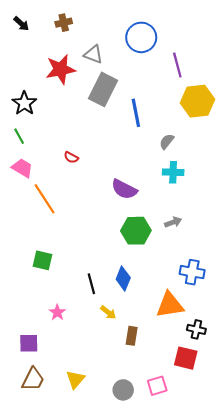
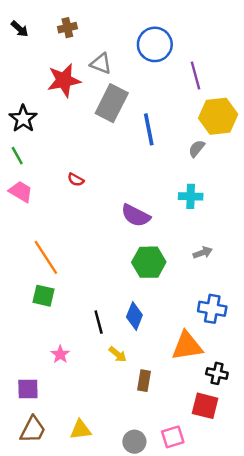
gray semicircle: (167, 141) -> (197, 149), moved
orange line: (45, 199) -> (46, 257), moved
gray arrow: (173, 222) -> (203, 253), moved
yellow triangle: (75, 379) -> (81, 430), turned 42

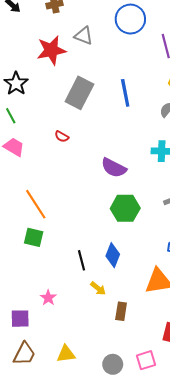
gray rectangle: (112, 103) -> (79, 93), moved
pink star: (60, 354) -> (48, 298), moved

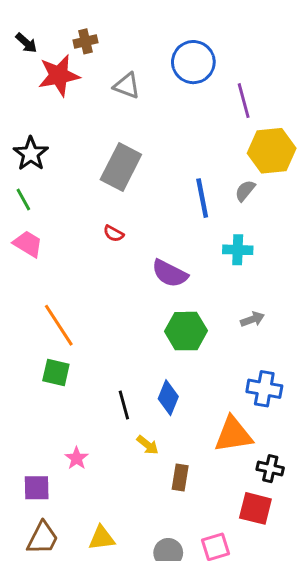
red star: (51, 50) -> (59, 75), moved
blue line: (125, 93) -> (202, 198), moved
red semicircle: (62, 137) -> (114, 234), moved

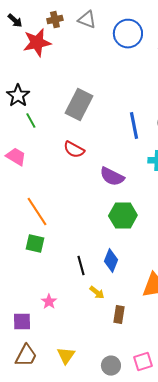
gray triangle: (127, 86) -> (87, 20), moved
green line: (23, 200) -> (31, 121), moved
red semicircle: (114, 234) -> (74, 150), size x1.5
yellow triangle: (102, 538) -> (66, 356), turned -48

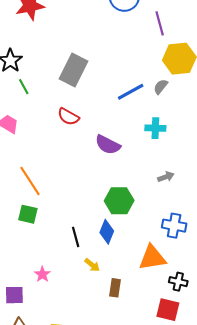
blue line: (134, 126) -> (131, 92), turned 72
green hexagon: (123, 216) -> (119, 201), moved

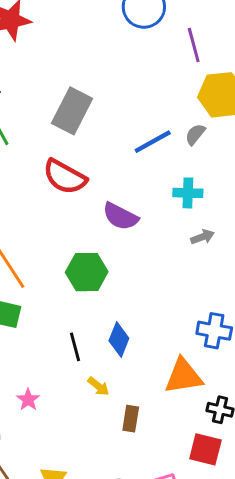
red semicircle: (68, 117) -> (65, 177), size x1.4
gray arrow: (166, 177) -> (202, 237), moved
green hexagon: (119, 201) -> (87, 272), moved

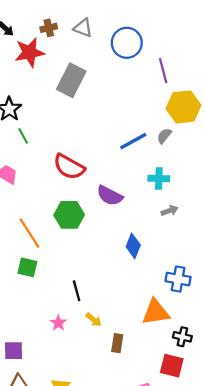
gray rectangle: (72, 111) -> (71, 80), moved
green hexagon: (87, 272) -> (69, 215), moved
blue diamond: (119, 339) -> (133, 246), moved
pink star: (28, 400) -> (58, 323), moved

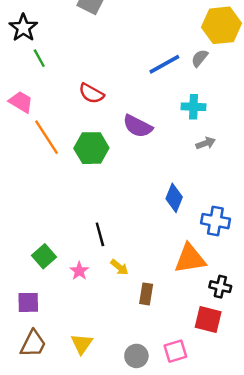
red semicircle: (69, 167) -> (91, 93), size x0.7
orange line: (29, 233) -> (46, 137), moved
blue diamond: (133, 246) -> (174, 198), moved
green square: (27, 267) -> (44, 256), moved, turned 36

